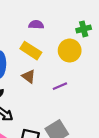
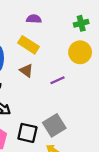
yellow circle: (70, 51) -> (80, 52), moved

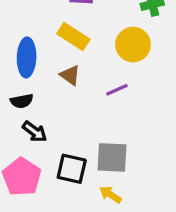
yellow circle: (80, 52) -> (133, 45), moved
gray square: (54, 125) -> (112, 157), turned 35

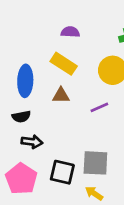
brown triangle: (70, 75) -> (61, 95), turned -36
black arrow: (35, 132) -> (32, 142), turned -30

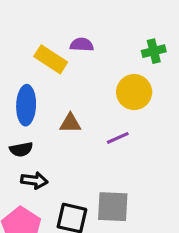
yellow rectangle: (64, 64) -> (51, 59), moved

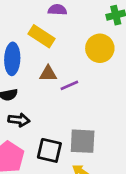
yellow rectangle: (51, 59) -> (41, 36), moved
purple line: (118, 138) -> (69, 85), moved

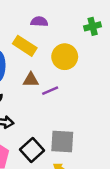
yellow circle: (100, 48) -> (65, 57), moved
black square: (49, 150) -> (32, 150), turned 35

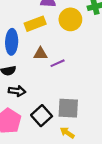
yellow rectangle: (25, 46) -> (35, 24), turned -54
yellow circle: (65, 57) -> (70, 19), moved

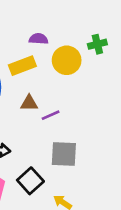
gray square: (68, 108) -> (64, 154), moved

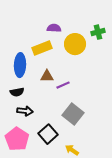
gray square: (64, 154) -> (73, 114), turned 35

